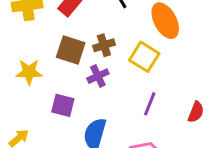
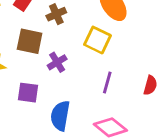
brown cross: (104, 45) -> (56, 14), moved

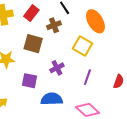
purple cross: (57, 62) -> (57, 68), moved
blue semicircle: (60, 116) -> (52, 99), turned 75

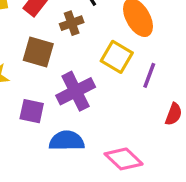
purple cross: (57, 68) -> (76, 91), size x1.6
purple line: (87, 77) -> (149, 75), moved

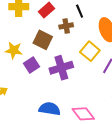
purple square: (32, 111) -> (31, 65), moved, turned 35
blue semicircle: (67, 141) -> (50, 109), moved

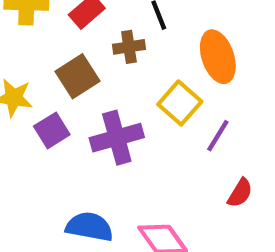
brown square: (43, 40) -> (77, 76), turned 30

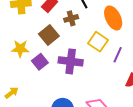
purple cross: (117, 138) -> (71, 61), turned 30

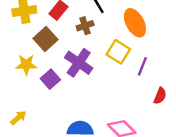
brown square: (49, 35) -> (46, 39), moved
purple cross: (71, 61) -> (79, 63), moved, turned 30

